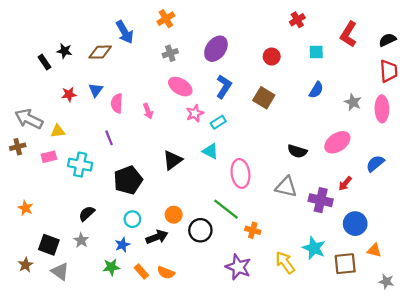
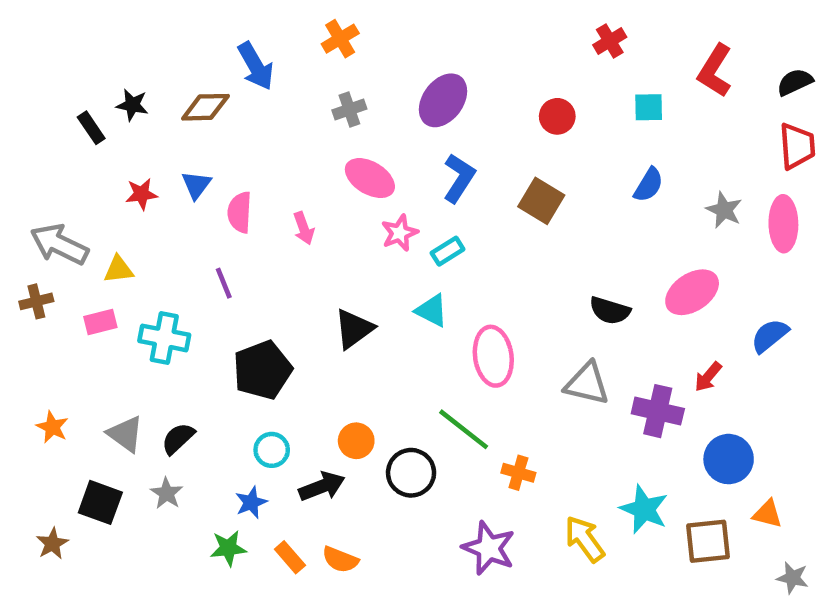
gray triangle: (60, 271) -> (125, 434), moved

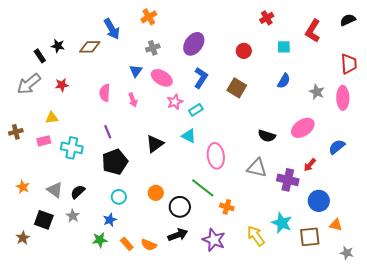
black semicircle: (795, 82) -> (348, 20), moved
blue triangle: (196, 185) -> (136, 71), moved
gray arrow: (59, 244) -> (29, 84), moved, turned -65
purple line: (224, 283) -> (108, 132), moved
black arrow: (322, 486) -> (178, 235), moved

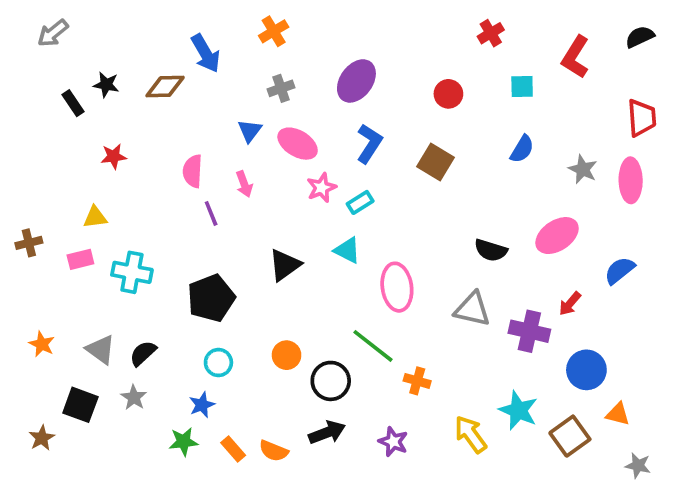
gray arrow: (29, 84) -> (53, 33), moved, size x0.7
purple line: (108, 132) -> (211, 213), moved
brown square: (310, 237) -> (570, 436), turned -30
purple star: (214, 240) -> (393, 442), size x0.7

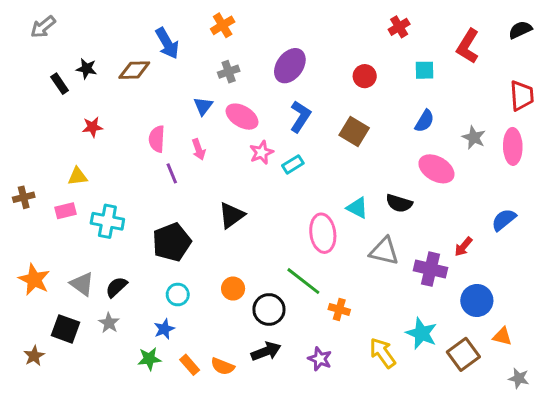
pink ellipse: (557, 236) -> (436, 169), moved, turned 64
cyan triangle: (347, 250) -> (357, 208), moved
orange star: (42, 344) -> (34, 280), size x1.5

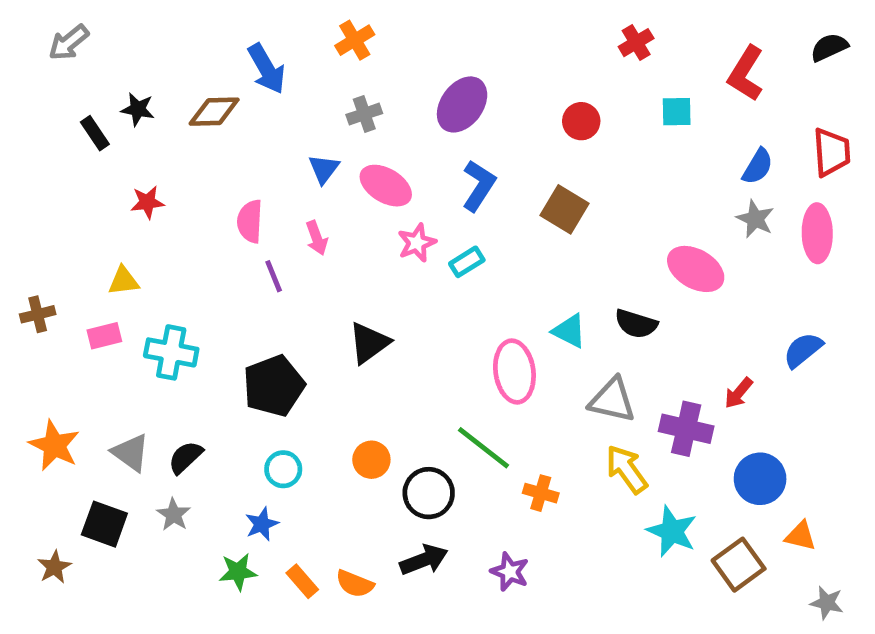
blue semicircle: (425, 121) -> (758, 166), moved
yellow arrow: (383, 353) -> (627, 469), moved

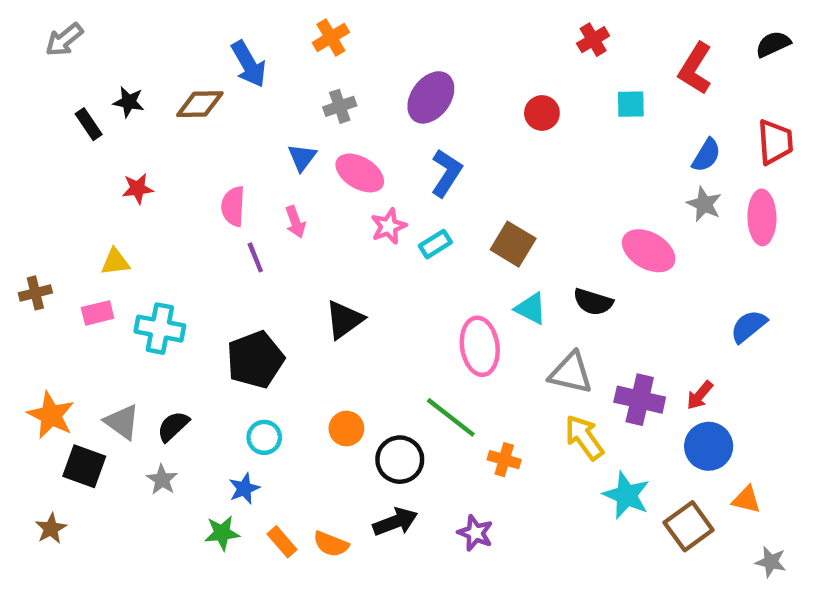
brown square: (565, 209) -> (513, 244), moved
red arrow: (739, 393) -> (700, 395), moved
black square: (104, 524) -> (84, 466), moved

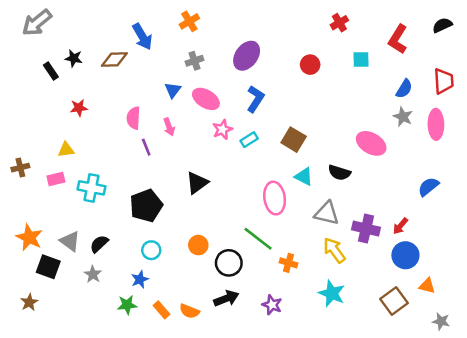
gray arrow: (64, 40) -> (37, 23), size x1.4
cyan star: (626, 495) -> (332, 293), moved

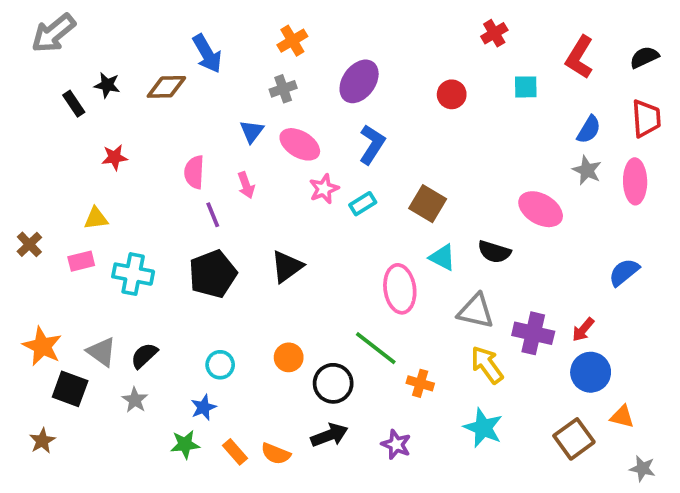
orange cross: (189, 21) -> (292, 41), moved
black semicircle: (442, 25) -> (644, 57), moved
brown cross: (20, 168) -> (29, 244), turned -30
black pentagon: (146, 206) -> (213, 274), moved

